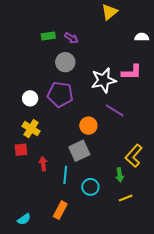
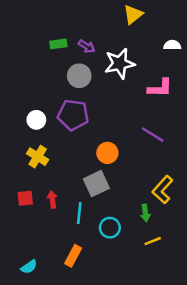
white star: (104, 80) -> (120, 64), moved
purple line: (115, 110) -> (153, 135), moved
red square: (21, 150) -> (25, 198), moved

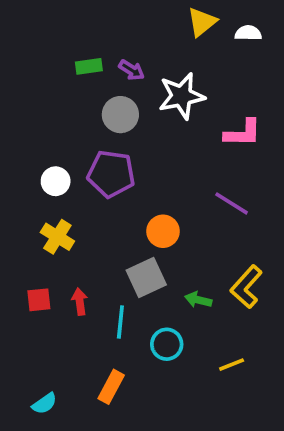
white semicircle: (172, 45) -> (248, 33), moved
green arrow: (145, 213) -> (198, 300), moved, turned 112

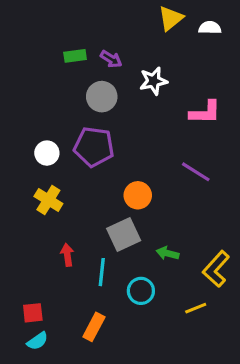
white star: (182, 96) -> (153, 81), size x0.7
yellow L-shape: (246, 287) -> (216, 269), moved
red square: (39, 300) -> (33, 313), moved

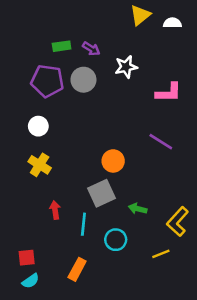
purple pentagon: (94, 147) -> (47, 81), moved

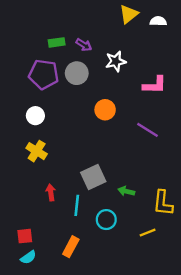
orange circle: (113, 161) -> (105, 110), moved
yellow L-shape: (178, 222) -> (163, 203), turned -36

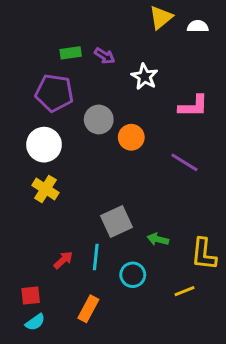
white star: (116, 61) -> (145, 77), turned -30
gray circle: (77, 73) -> (99, 119), moved
white circle: (35, 116) -> (44, 145), size x1.5
red arrow: (51, 192) -> (63, 260), moved, turned 56

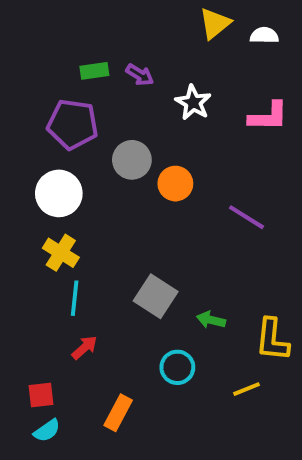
pink L-shape: (193, 106) -> (268, 116), moved
gray square: (116, 222) -> (156, 296), turned -32
cyan line: (96, 257) -> (75, 298), moved

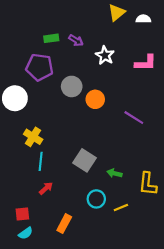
white circle: (59, 193) -> (15, 98), moved
yellow line: (247, 389) -> (121, 208), moved

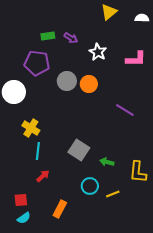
white semicircle: (143, 19) -> (142, 18), moved
orange circle: (95, 99) -> (89, 84), moved

